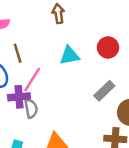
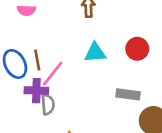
brown line: (18, 53) -> (37, 60), moved
gray rectangle: (104, 91) -> (128, 94), turned 45

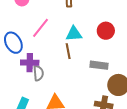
brown line: (37, 60) -> (68, 51), moved
pink line: (53, 74) -> (40, 28), moved

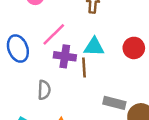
purple cross: (30, 63) -> (65, 56), moved
gray rectangle: (99, 65) -> (114, 103), moved

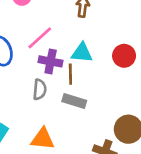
gray semicircle: (44, 90) -> (40, 90), moved
gray rectangle: (114, 103) -> (74, 101), moved

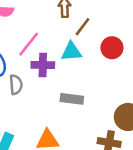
brown line: (70, 74) -> (82, 27), moved, turned 48
gray semicircle: (40, 90) -> (16, 85), moved

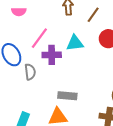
brown line: (82, 27) -> (93, 15), moved
gray rectangle: (72, 99) -> (67, 96), moved

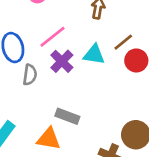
brown line: (93, 15) -> (123, 42), moved
purple cross: (52, 55) -> (62, 61), turned 30

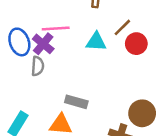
pink line: (53, 37) -> (56, 28), turned 40
purple cross: (62, 61) -> (43, 44), moved

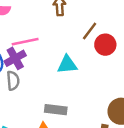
cyan triangle: (96, 42) -> (67, 65), moved
purple cross: (43, 44) -> (15, 58), turned 30

